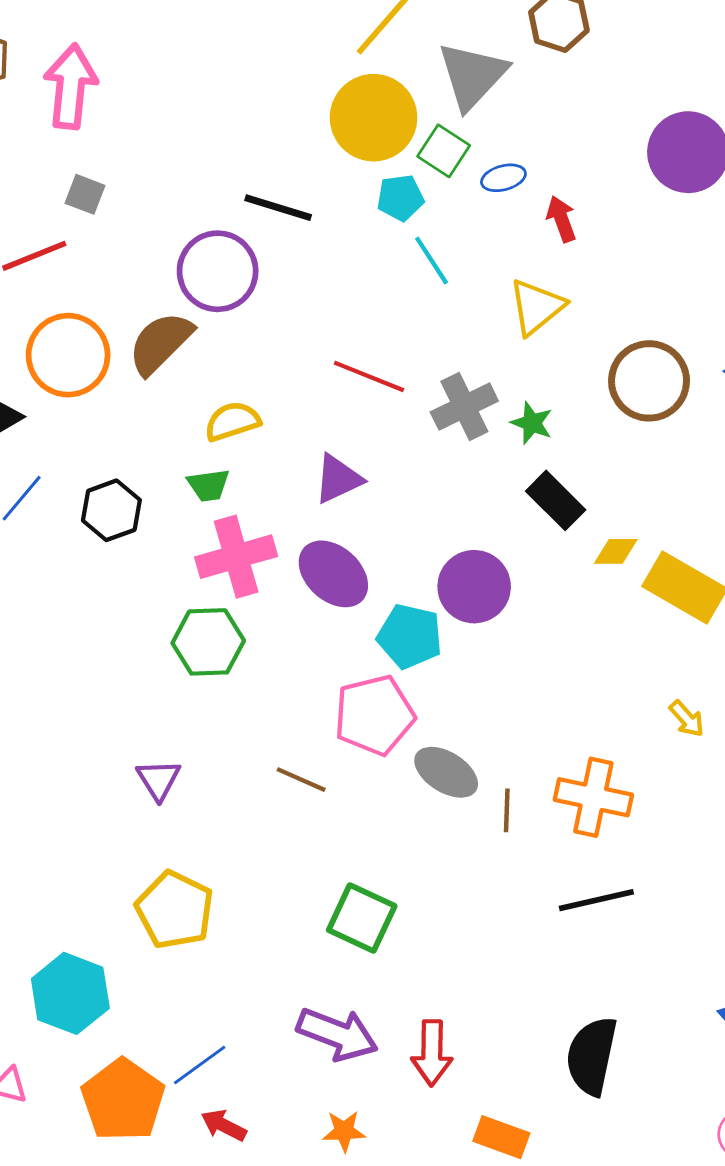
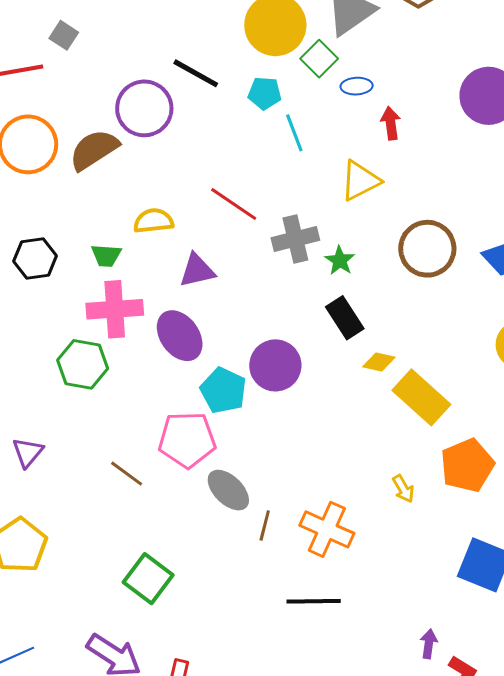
cyan pentagon: (400, 198) -> (265, 93), moved
yellow semicircle: (232, 421) -> (154, 221), moved

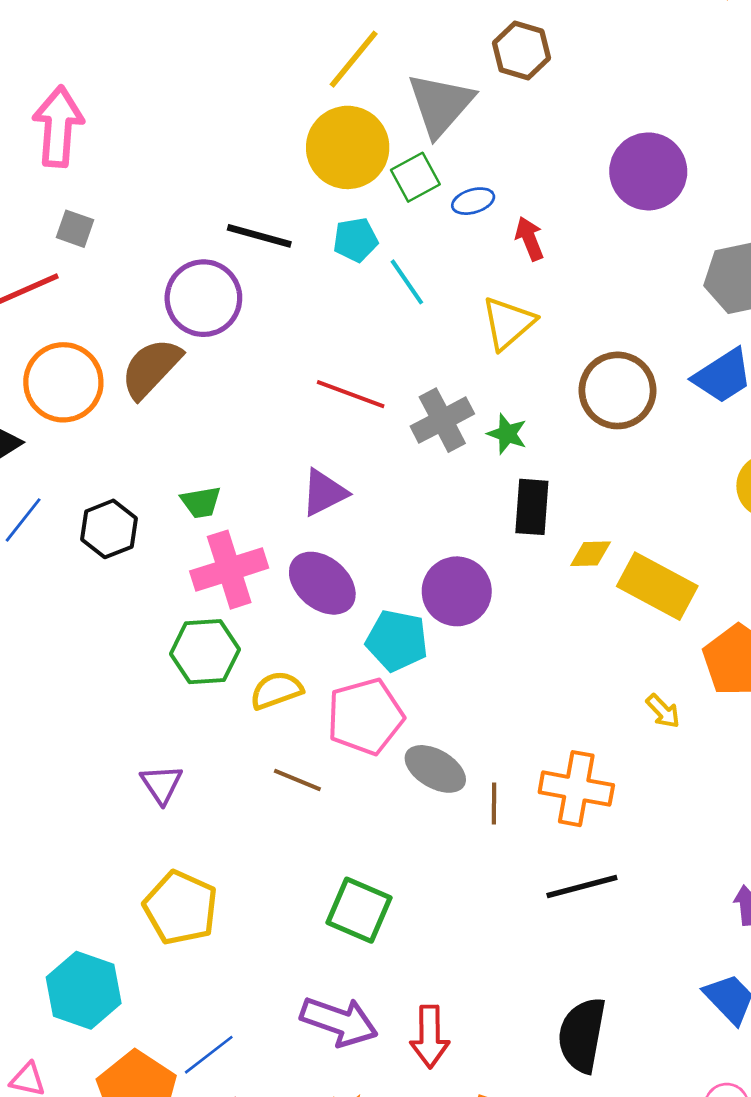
green square: (319, 59) -> (415, 177), turned 30
yellow semicircle: (154, 221) -> (276, 690), moved
black rectangle: (345, 318) -> (532, 507), turned 51

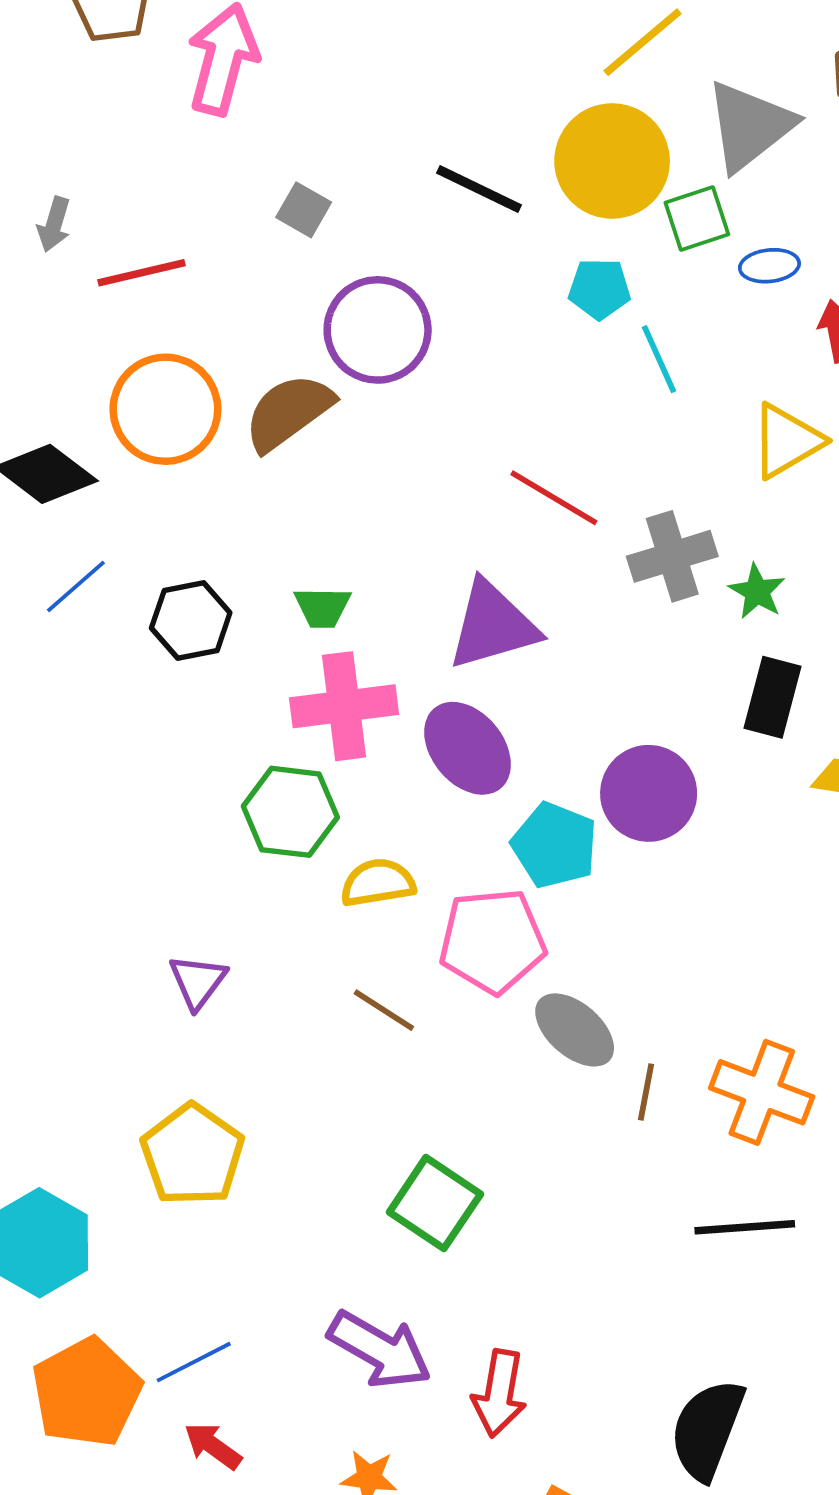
gray square: (75, 229) -> (304, 210), moved
black line: (259, 236) -> (479, 189), moved
purple triangle: (324, 493) -> (493, 625), size x1.4

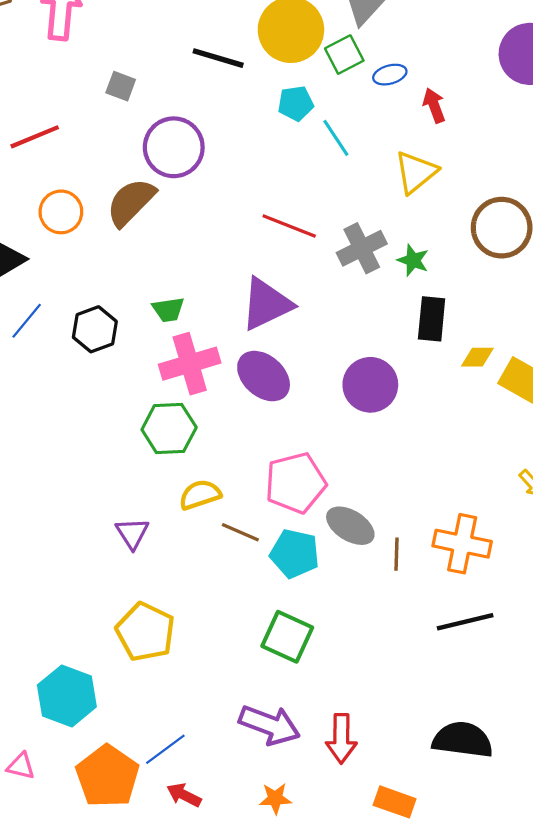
orange circle: (165, 409) -> (61, 212), size x0.7
cyan pentagon: (555, 845) -> (295, 554), moved
yellow semicircle: (378, 883) -> (200, 495), moved
black semicircle: (707, 1430) -> (463, 740), turned 86

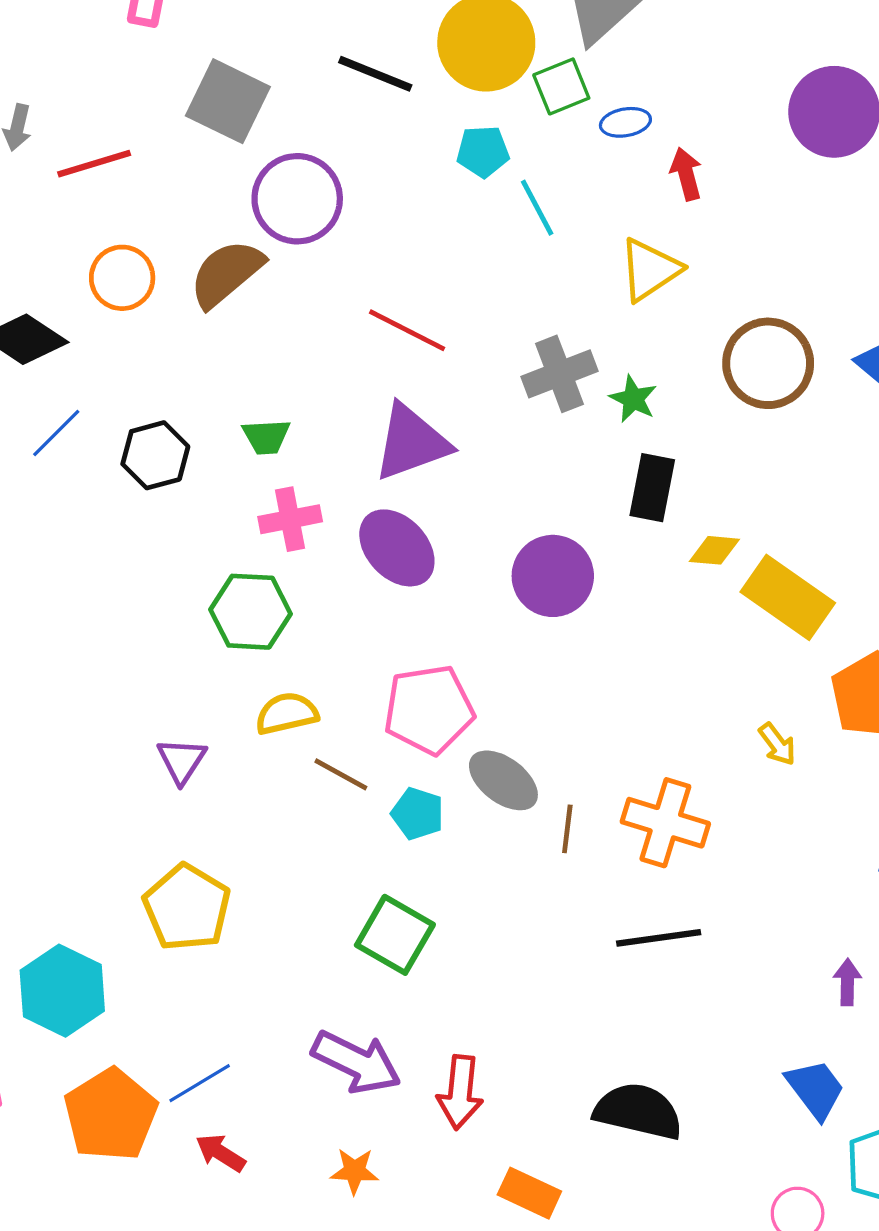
gray square: (121, 86) -> (228, 101), size x1.8
red line: (289, 226) -> (407, 330), moved
pink cross: (190, 364) -> (290, 519), size x0.7
cyan pentagon: (295, 554) -> (418, 814), size x0.7

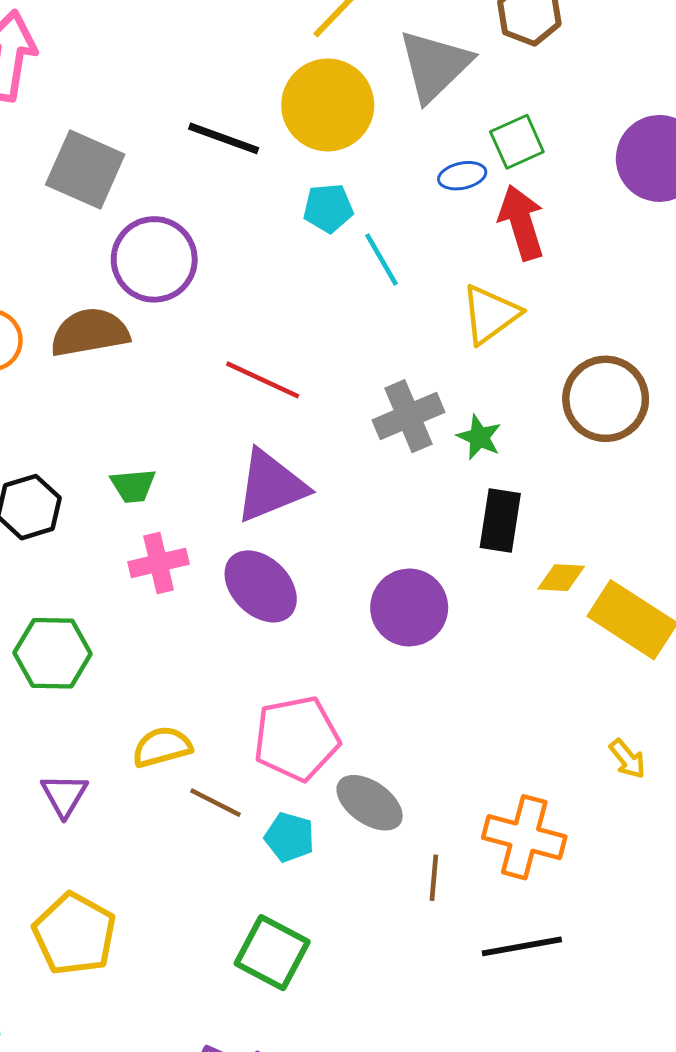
green square: (561, 86) -> (517, 142), moved
red arrow: (686, 174) -> (521, 222), size x1.5
brown semicircle: (226, 273) -> (90, 332), turned 32
green hexagon: (251, 612) -> (53, 653), moved
brown line: (567, 829) -> (434, 878), moved

